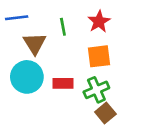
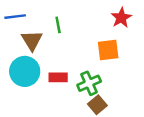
red star: (99, 22) -> (121, 18), moved
orange square: (99, 56) -> (108, 50), moved

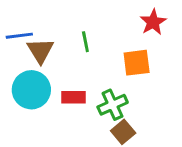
blue line: (15, 17) -> (19, 36), moved
green line: (58, 25) -> (85, 42), moved

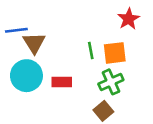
green line: (85, 42) -> (91, 50), moved
green cross: (113, 105) -> (111, 82), moved

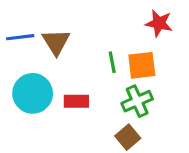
red star: (129, 19) -> (159, 23), turned -30
brown triangle: (34, 43) -> (56, 42), moved

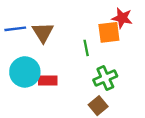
orange square: (142, 65) -> (109, 32), moved
red rectangle: (76, 101) -> (48, 80), moved

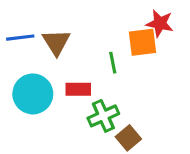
green cross: (105, 78) -> (103, 116), moved
red rectangle: (48, 80) -> (78, 89), moved

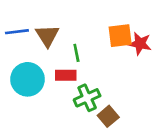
red star: (160, 23) -> (140, 44), moved
green line: (113, 63) -> (76, 53), moved

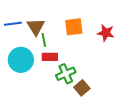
orange square: (120, 36) -> (74, 27), moved
green line: (76, 53) -> (44, 40), moved

